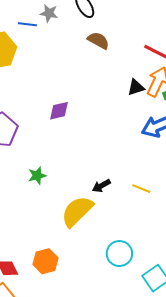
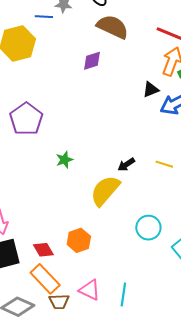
brown semicircle: (98, 40) -> (113, 27), size x1.5
black triangle: (136, 87) -> (151, 90), moved
purple diamond: (59, 111) -> (92, 61), moved

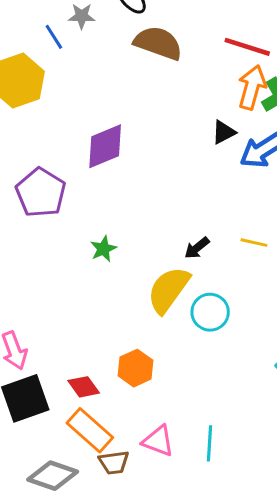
blue line: (44, 17) -> (54, 37), turned 60
purple diamond: (92, 61) -> (105, 146), moved, size x1.5
cyan circle: (148, 228) -> (210, 312), moved

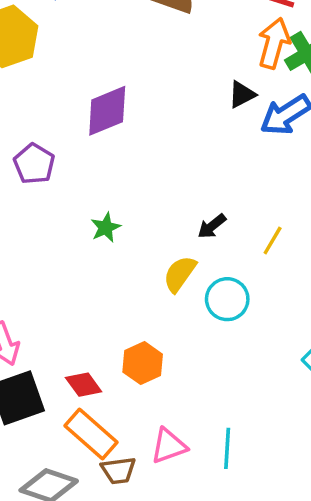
purple pentagon: (41, 193) -> (34, 164), size x0.7
yellow line: (254, 243) -> (273, 241), moved, turned -72
yellow semicircle: (168, 290) -> (180, 274), size x0.7
pink triangle: (158, 441) -> (169, 446), turned -40

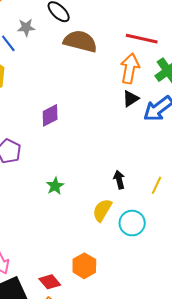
orange arrow: (274, 43) -> (130, 68), moved
purple diamond: (107, 111) -> (50, 115), size x0.7
black arrow: (212, 226) -> (119, 180), turned 120

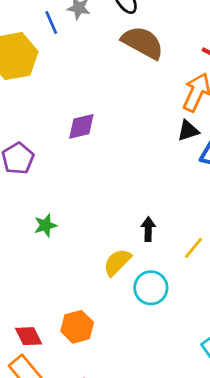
green star: (55, 186) -> (45, 225), moved

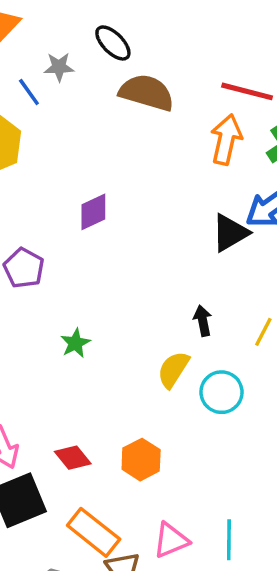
black triangle: (188, 131) -> (230, 233), moved, size x1.4
red diamond: (29, 336) -> (73, 458), moved

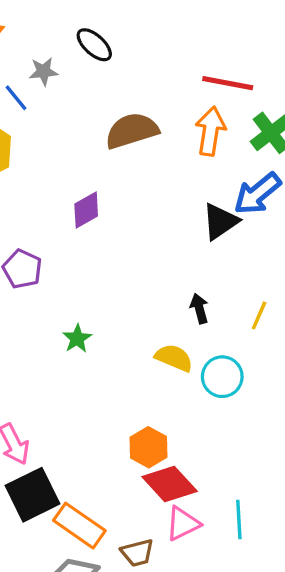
brown semicircle: (147, 93) -> (132, 131), moved, turned -30
yellow semicircle: (173, 370) -> (174, 358), turned 84
red diamond: (73, 458) -> (170, 484), moved, size x1.5
orange rectangle: (94, 532) -> (79, 526), moved

